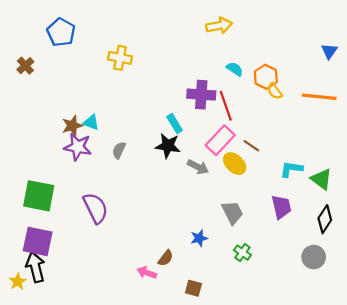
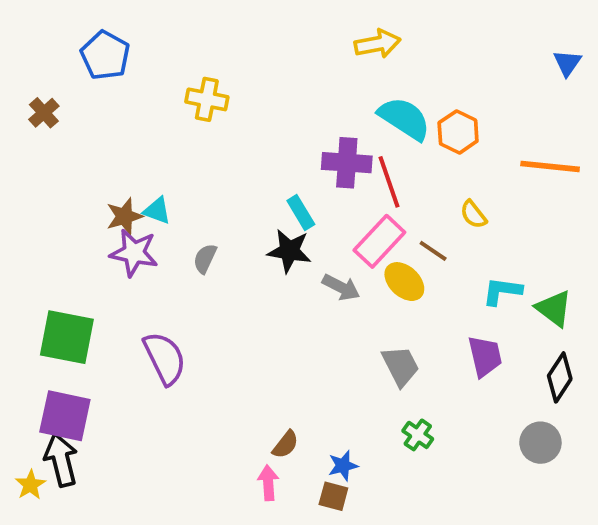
blue triangle: (329, 51) -> (567, 63), moved
cyan semicircle: (235, 69) -> (404, 119), size x1.8
yellow semicircle: (275, 91) -> (473, 214), moved
blue star: (199, 238) -> (343, 466), moved
pink arrow: (147, 273) -> (268, 483), moved, turned 66

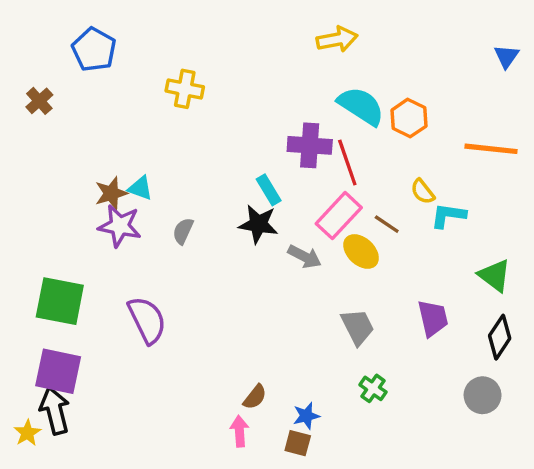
cyan L-shape: (502, 291) -> (448, 216), moved

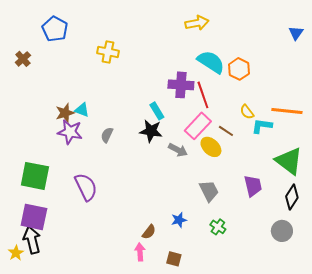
orange line: (491, 149) -> (287, 111), moved
green triangle: (495, 275) -> (289, 161), size x1.4
blue star: (306, 416) -> (179, 220), moved

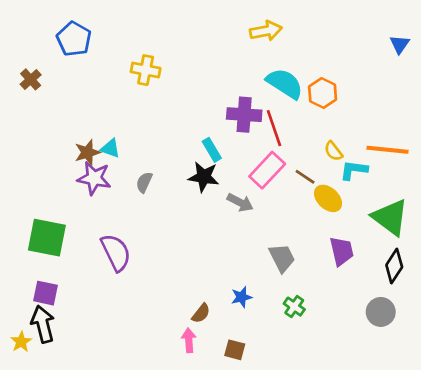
yellow ellipse: (211, 147) -> (328, 198), moved
purple square: (34, 217) -> (46, 293), size x0.7

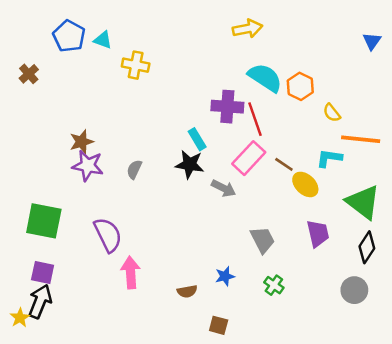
cyan triangle: (110, 148) -> (103, 40), moved
yellow semicircle: (333, 151) -> (332, 113), moved
brown semicircle: (201, 313) -> (187, 291), turned 42
black arrow: (43, 324) -> (40, 301), turned 36
pink arrow: (189, 340) -> (131, 272), moved, size x1.4

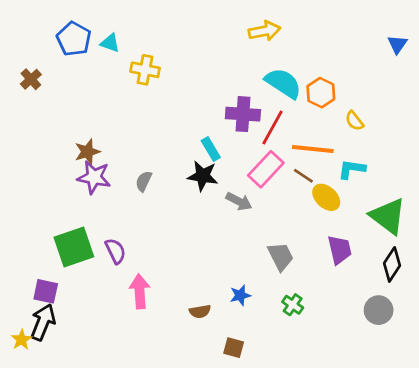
red line: (255, 119) -> (273, 128), turned 48
orange line: (361, 139) -> (313, 149), moved
green square: (44, 221) -> (74, 247), moved, turned -30
purple semicircle: (108, 235) -> (115, 251), size x0.7

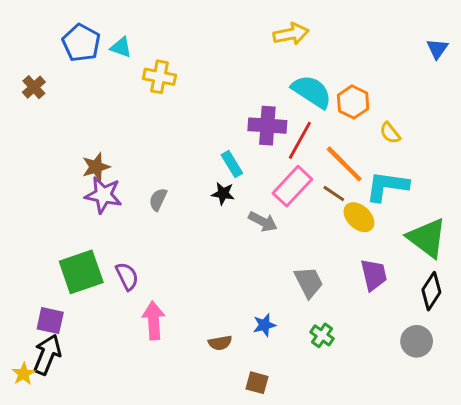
orange line: (313, 149) -> (344, 164), turned 39
cyan L-shape: (352, 169) -> (387, 186), size x1.4
black star: (203, 176) -> (223, 194), size x0.7

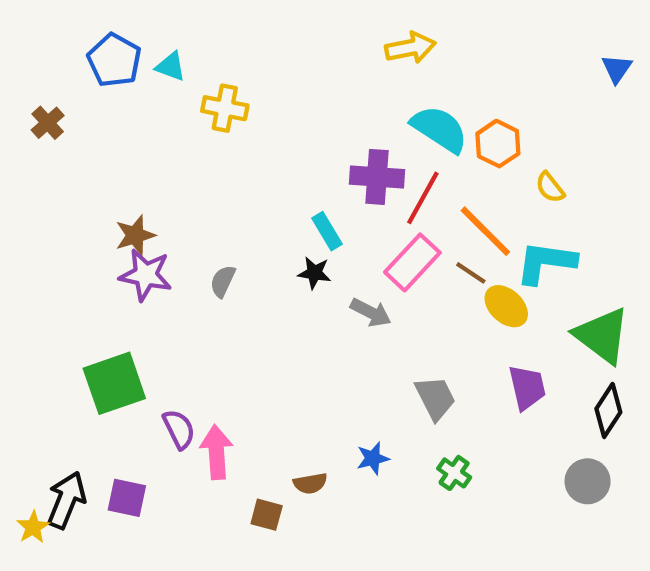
purple semicircle: (127, 276) -> (179, 429), moved
purple square: (50, 321) -> (127, 498), moved
brown square: (257, 383) -> (267, 515), moved

